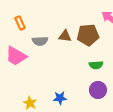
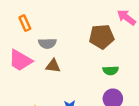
brown triangle: (65, 36) -> (53, 66), moved

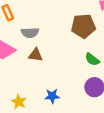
green semicircle: (111, 70) -> (92, 59), turned 40

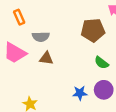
blue star: (52, 96) -> (80, 93), moved

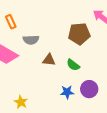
brown triangle: (46, 58) -> (49, 60), moved
green semicircle: (102, 63) -> (73, 65), moved

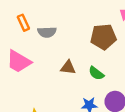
gray semicircle: (31, 40) -> (47, 32), moved

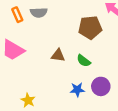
gray semicircle: (47, 32) -> (39, 13), moved

